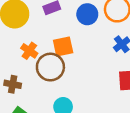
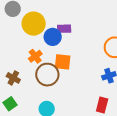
blue circle: (87, 14) -> (53, 37), moved

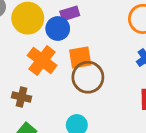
orange cross: (35, 56) -> (42, 60), size x1.5
brown circle: (47, 75) -> (88, 77), moved

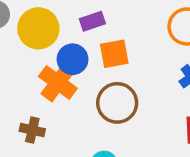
blue circle: (58, 28) -> (73, 59), moved
orange square: (80, 58) -> (114, 54), moved

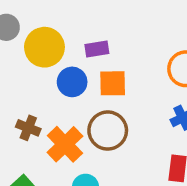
orange cross: (58, 82) -> (65, 144), moved
brown cross: (32, 130) -> (28, 128), moved

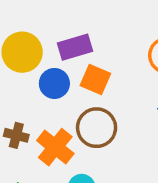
purple rectangle: (97, 49) -> (75, 47), size x1.4
orange square: (113, 83) -> (95, 80), turned 32

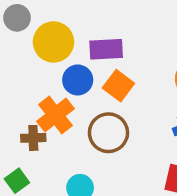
brown cross: (16, 135) -> (33, 138), moved, turned -30
orange cross: (55, 147) -> (55, 115), moved

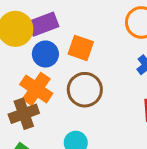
purple rectangle: (106, 49) -> (43, 24), moved
brown cross: (33, 138) -> (24, 114), size x1.4

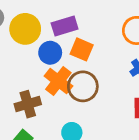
purple rectangle: (43, 24) -> (65, 26), moved
orange cross: (36, 89) -> (58, 81), moved

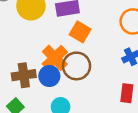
blue circle: (50, 53) -> (49, 76), moved

